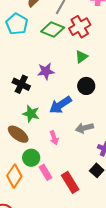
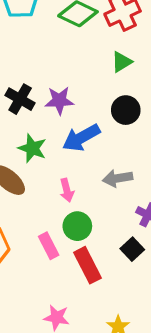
purple star: (46, 71) -> (59, 100), moved
green circle: (31, 158) -> (77, 226), moved

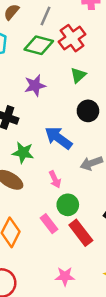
purple star: (59, 100) -> (35, 86), moved
blue arrow: (81, 138) -> (58, 138), turned 76

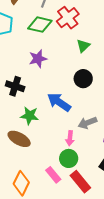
green triangle: (78, 75) -> (83, 46), moved
pink arrow: (55, 179) -> (70, 138), moved, turned 32

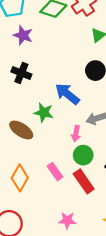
purple star: (38, 59) -> (23, 35), moved, turned 30
green star: (30, 116) -> (44, 112), moved
green circle: (69, 158) -> (83, 155), moved

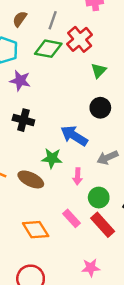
pink arrow: (76, 134) -> (78, 176), moved
orange diamond: (20, 178) -> (36, 230), turned -55

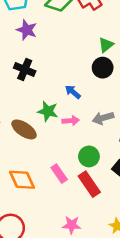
green triangle: (99, 70) -> (106, 45), moved
blue arrow: (74, 136) -> (73, 92), size x0.6
pink arrow: (78, 176) -> (71, 121), moved, turned -105

